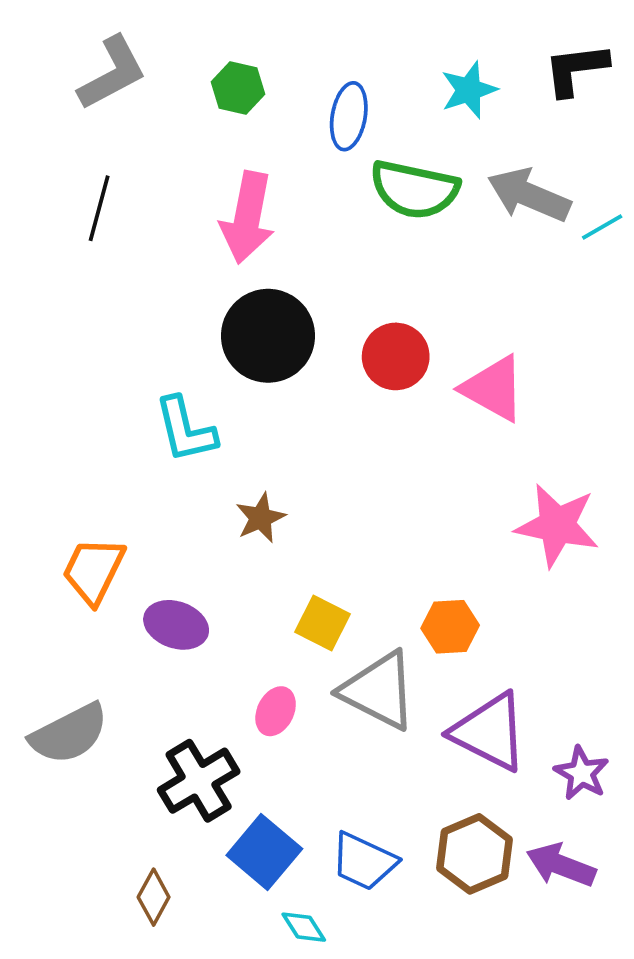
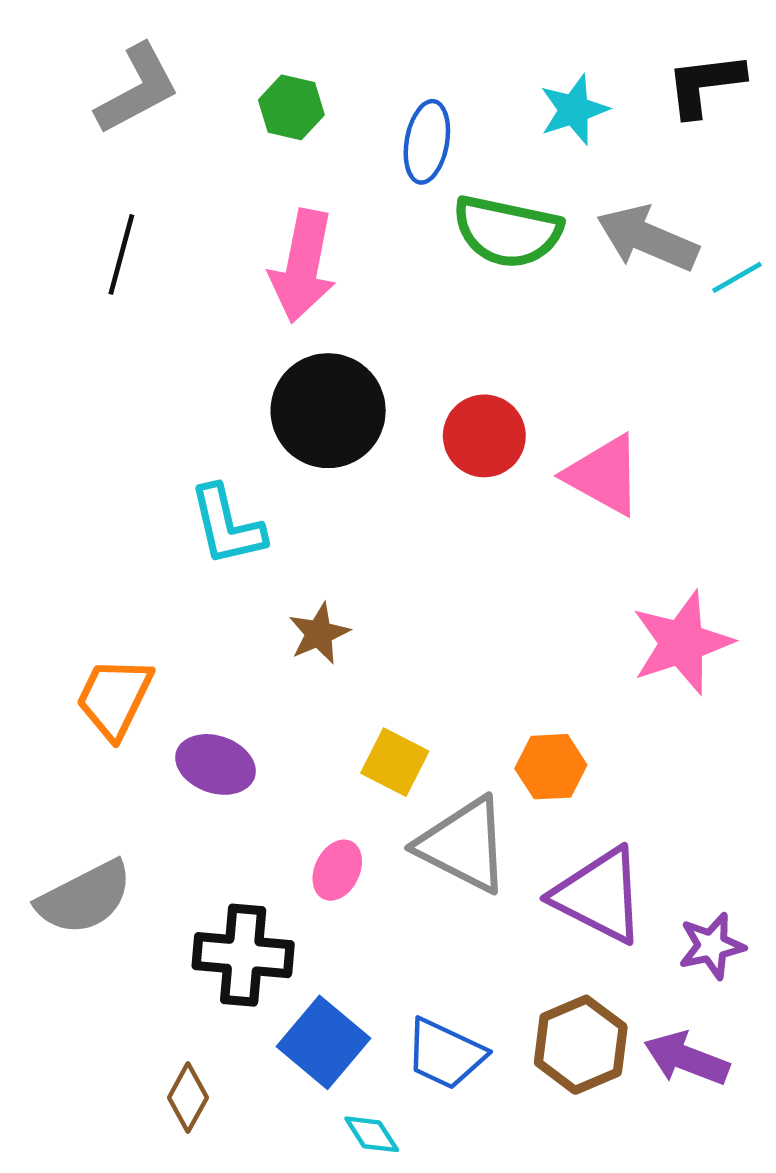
pink star: (557, 525) -> (682, 643), turned -30
purple star: (582, 773) -> (712, 946), turned 30
black cross: (199, 781) -> (243, 955), turned 36

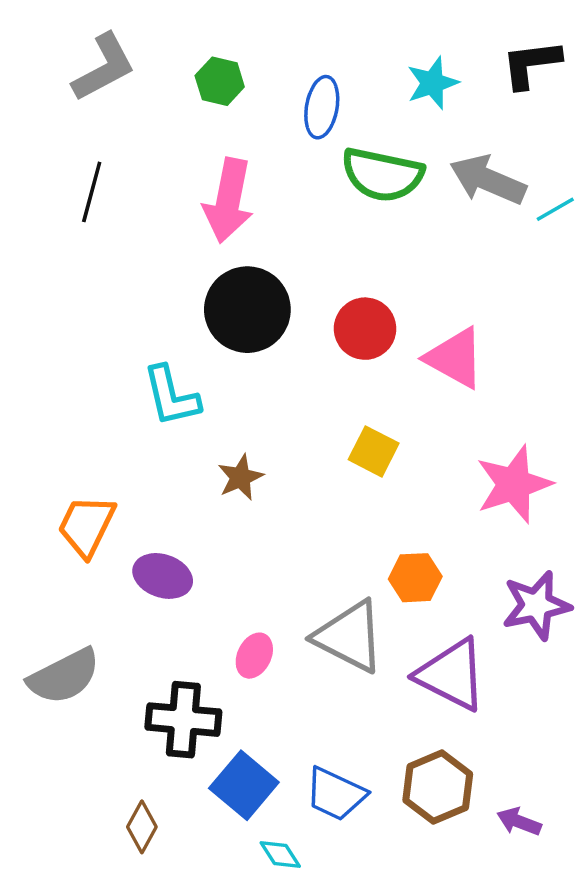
yellow square: (395, 762) -> (374, 451), moved
purple star: (712, 946) -> (536, 605), moved, size x1.4
purple arrow: (686, 1058) -> (519, 822), moved, size x0.7

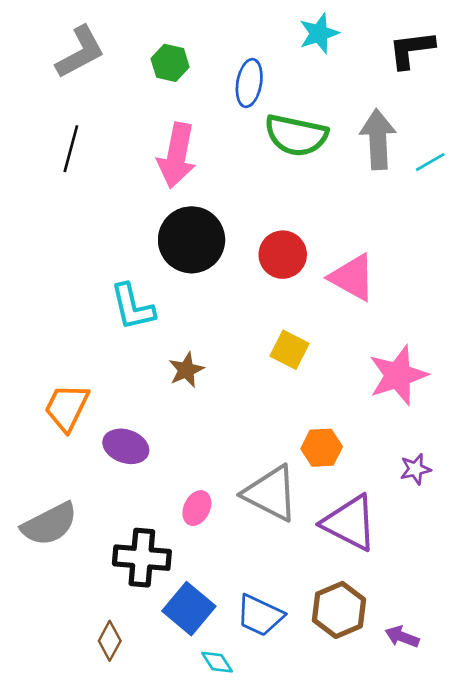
cyan star: (432, 83) -> (319, 33), moved
gray arrow: (488, 180) -> (378, 139), turned 64
purple star: (536, 605) -> (415, 469), size x0.6

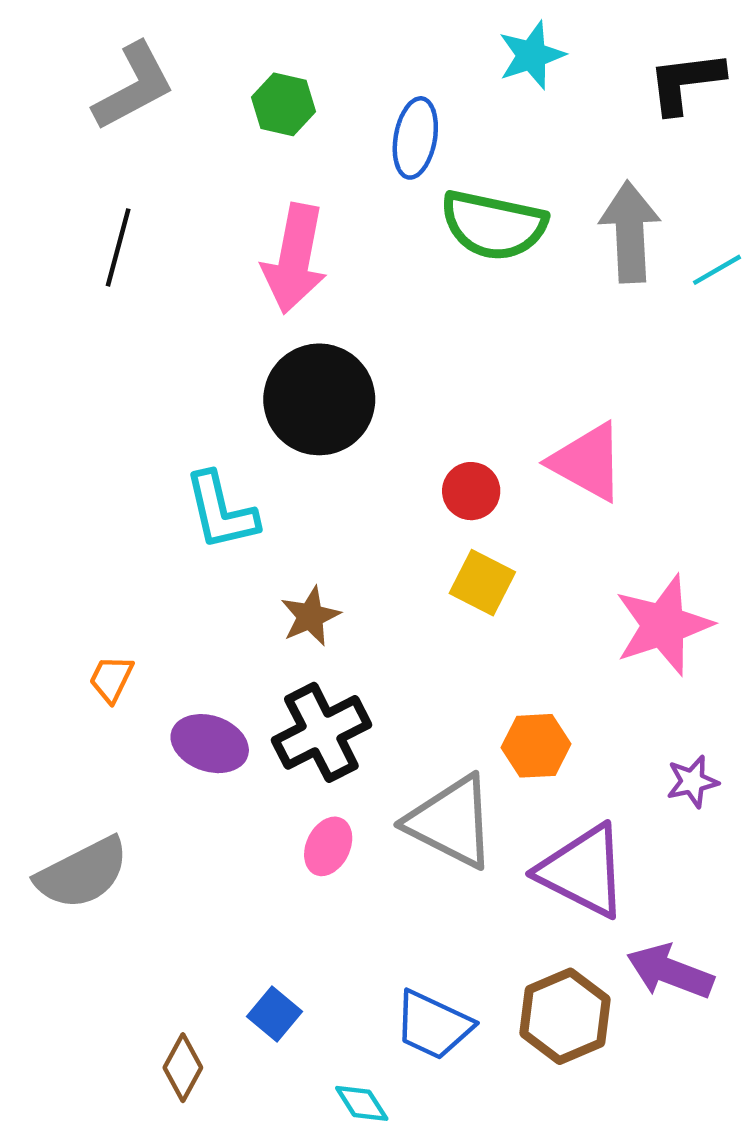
red circle: (283, 255) -> (471, 491), moved, size x0.7
orange trapezoid: (67, 407) -> (111, 679), size x0.6
black cross: (142, 558) -> (321, 732), moved, turned -32
blue square: (189, 609) -> (275, 1014), moved, size x0.6
purple arrow: (402, 637) -> (670, 972), moved, size x1.5

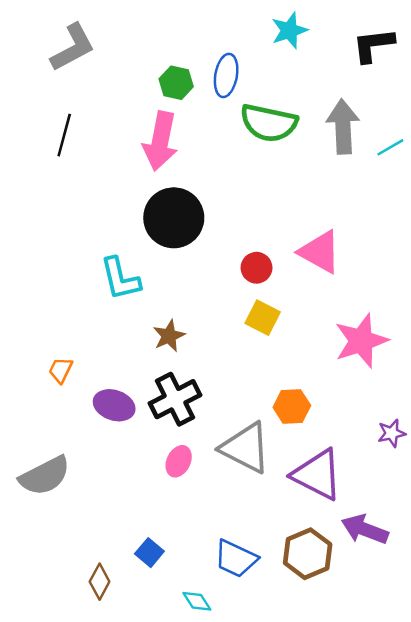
green hexagon: (283, 104) -> (176, 83), moved
purple star: (692, 782) -> (392, 433), moved

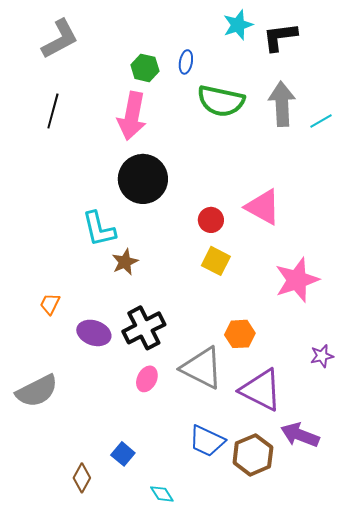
black L-shape: (373, 45) -> (280, 37), moved
blue ellipse: (226, 75) -> (186, 62), size x0.7
brown star: (169, 336) -> (125, 262), moved
blue trapezoid: (236, 559) -> (207, 441), moved

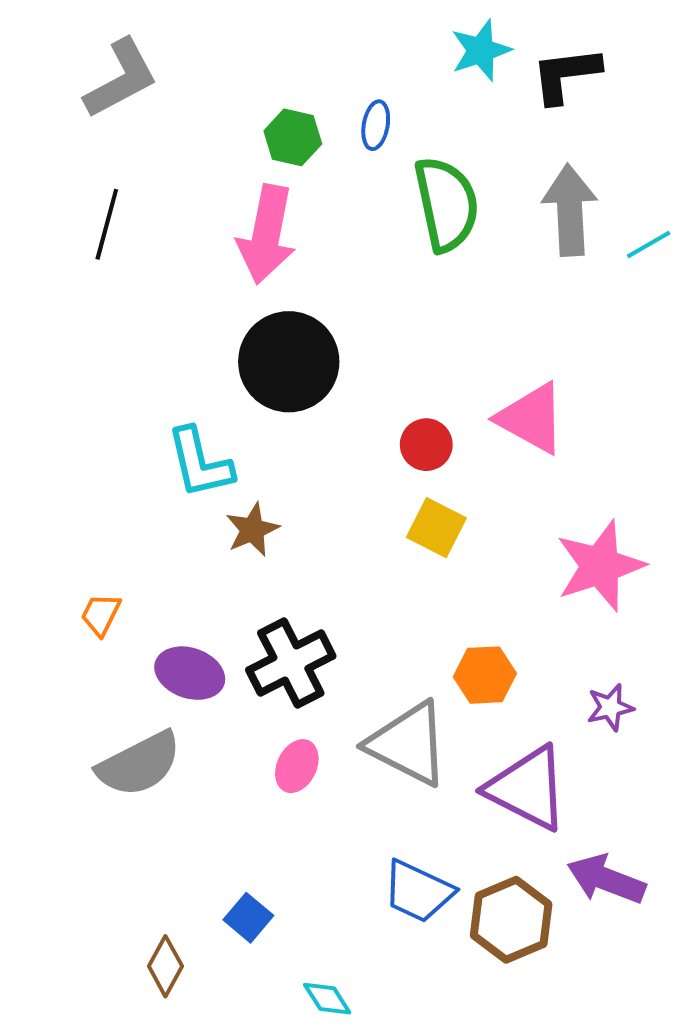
green semicircle: (221, 101) -> (446, 204), turned -114
purple star: (322, 356) -> (610, 707), moved
gray semicircle: (37, 391) -> (139, 764), moved

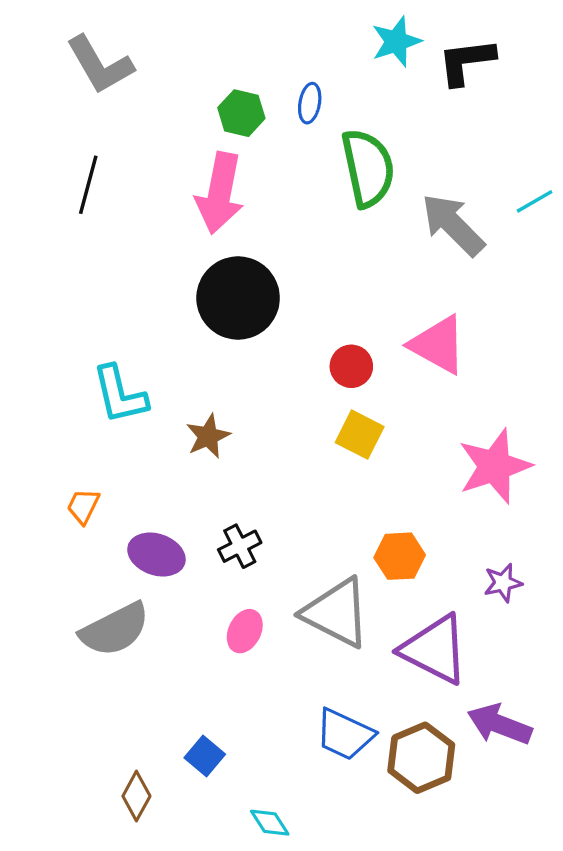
gray L-shape: (121, 79) -> (100, 65), turned 88
gray arrow: (570, 210) -> (453, 225), moved, turned -42
cyan L-shape: (200, 463) -> (120, 395), moved
black cross: (291, 663) -> (240, 546), size x0.6

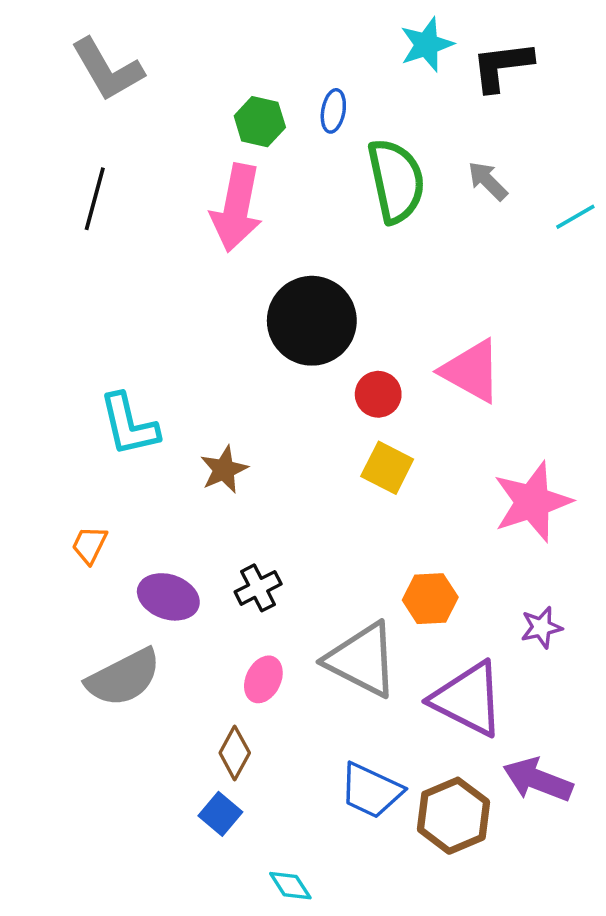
gray arrow: (453, 225) -> (488, 181), moved, size x0.6
black circle: (238, 298) -> (312, 321), moved
brown diamond: (136, 796) -> (235, 753), moved

